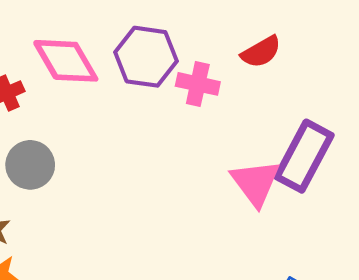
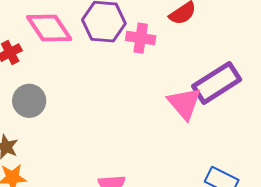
purple rectangle: (304, 156) -> (217, 83), turned 33

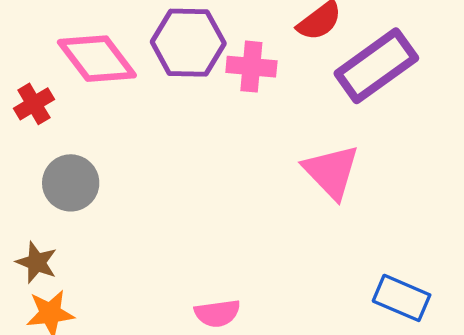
purple rectangle: (217, 83) -> (376, 66), moved

